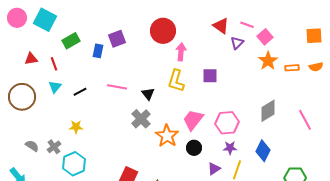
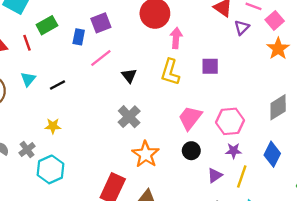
red line: (54, 64) -> (27, 43), moved
pink line: (117, 87) -> (101, 58), moved, turned -48
black triangle: (148, 94) -> (129, 76), moved
orange star: (167, 136) -> (146, 154), moved

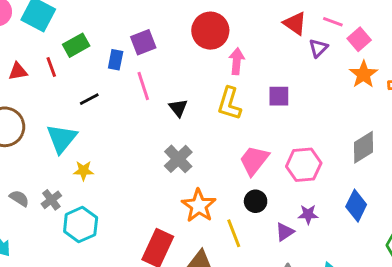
pink line: (101, 58) -> (143, 86), turned -70
cyan triangle: (28, 79) -> (62, 139), moved, size x1.6
black line: (58, 85) -> (89, 99), moved
purple star: (234, 151) -> (308, 214), moved
yellow line: (242, 177) -> (234, 233), moved, turned -40

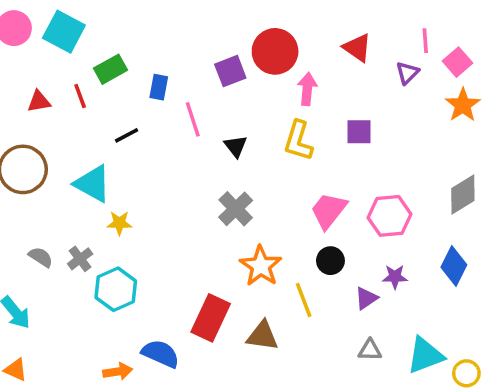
pink line: (333, 22) -> (425, 41), turned 66
red triangle: (295, 23) -> (357, 48), moved
purple square: (143, 42) -> (230, 71), moved
cyan triangle: (62, 139) -> (93, 184), turned -40

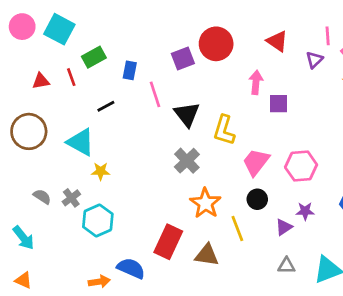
pink arrow: (307, 89) -> (256, 82), moved
yellow L-shape: (298, 141) -> (224, 130), moved
black triangle: (236, 146) -> (187, 114), size x1.5

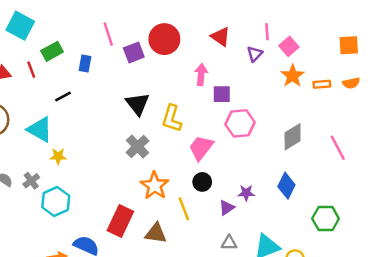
pink line: (155, 94) -> (108, 34), moved
pink hexagon: (301, 166) -> (240, 123), moved

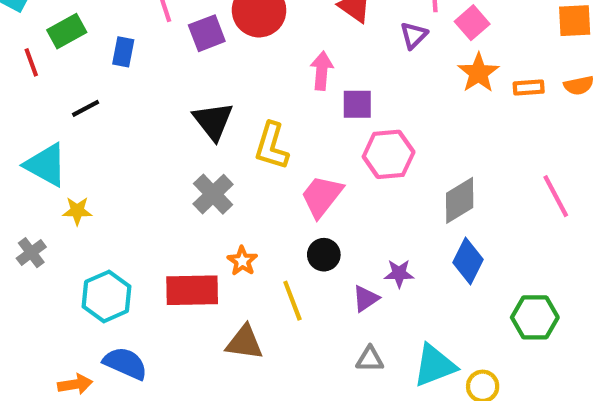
gray diamond: (293, 137) -> (460, 200), moved
orange star: (155, 186) -> (242, 261), size x0.6
cyan hexagon: (56, 201) -> (106, 296), moved
red rectangle: (120, 221) -> (192, 290), moved, turned 64

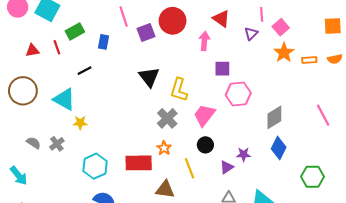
pink arrow: (322, 71) -> (204, 41), moved
gray cross: (213, 194) -> (167, 118), moved

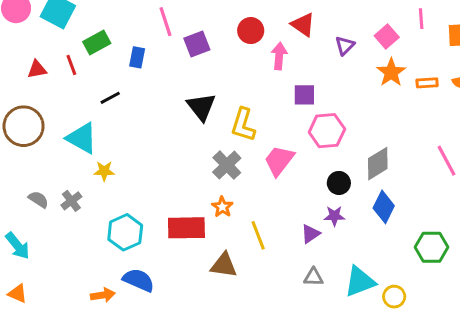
pink line: (262, 14) -> (421, 19), moved
red circle: (173, 21) -> (251, 31), moved, size x0.7
black circle: (205, 145) -> (339, 183), moved

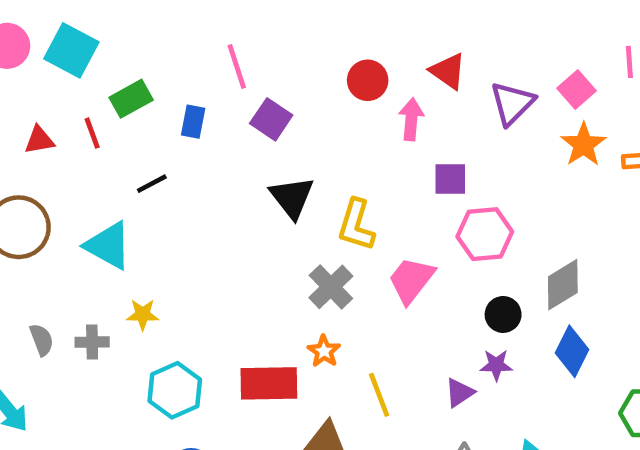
purple square: (197, 44) -> (271, 119), moved, turned -35
purple triangle: (345, 45) -> (512, 103), size x1.5
yellow star: (104, 171) -> (143, 314), moved
gray semicircle: (38, 199) -> (42, 340), turned 36
gray cross: (71, 201) -> (92, 342), turned 36

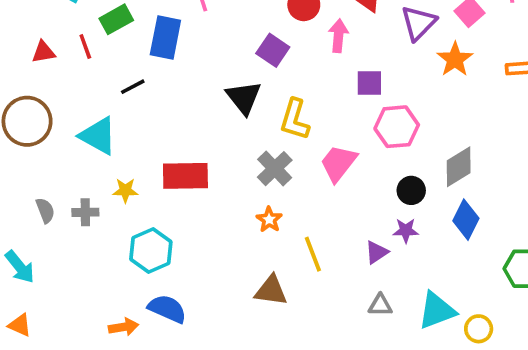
purple square: (271, 119) -> (273, 50), moved
blue rectangle: (193, 122) -> (165, 37), size x1.6
orange star: (583, 145) -> (455, 59), moved
red rectangle: (269, 383) -> (185, 176), moved

